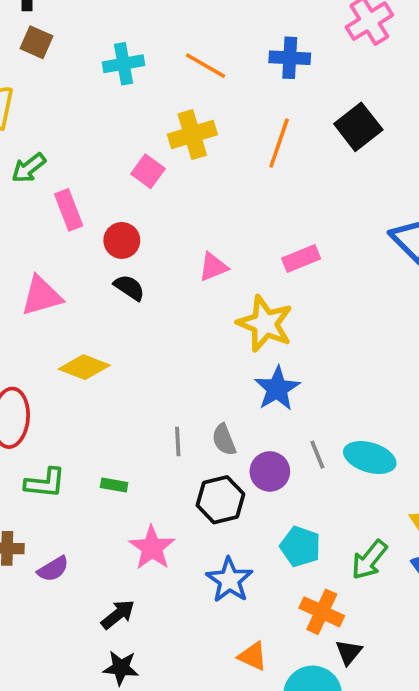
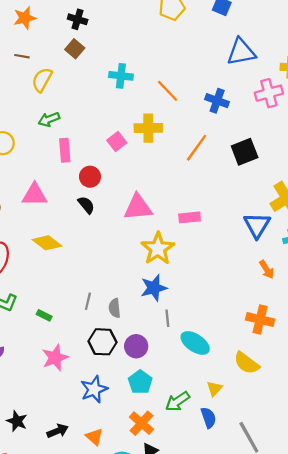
pink triangle: (213, 267) -> (138, 207), size x1.6
gray line: (317, 455) -> (167, 318), moved
purple circle: (270, 471) -> (136, 346), moved
black arrow: (118, 614) -> (58, 431), moved

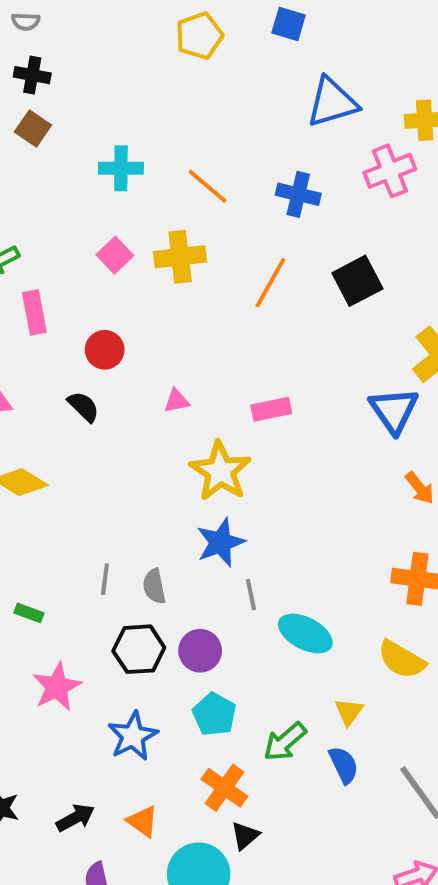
pink square: (117, 142) -> (115, 255), moved
red circle: (90, 177) -> (105, 350), moved
pink triangle: (138, 207) -> (177, 401), size x0.5

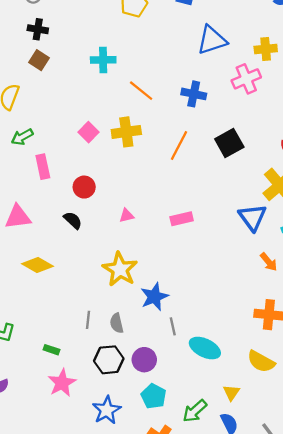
cyan cross: (121, 168) -> (103, 60), moved
yellow star: (220, 471) -> (120, 269), moved
green rectangle: (29, 613) -> (51, 350), moved

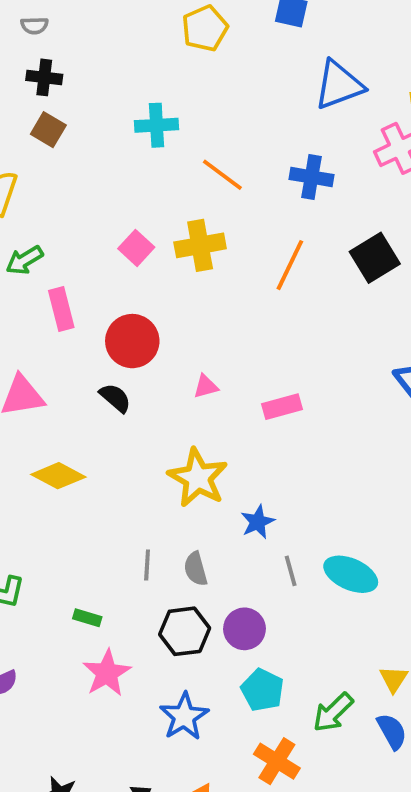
red circle: (84, 187) -> (132, 341), size x1.4
pink rectangle: (182, 219) -> (282, 407), moved
blue star: (154, 297) -> (258, 522), size x0.7
cyan ellipse: (205, 348) -> (351, 574), moved

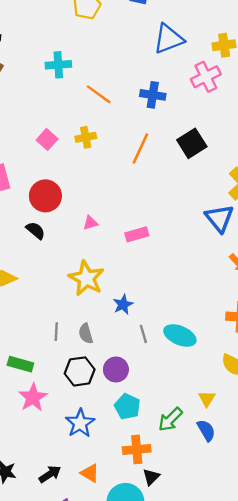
yellow cross: (200, 245) -> (86, 137), size x0.7
green rectangle: (87, 618) -> (20, 364), size x1.5
orange cross: (277, 761) -> (137, 449), turned -36

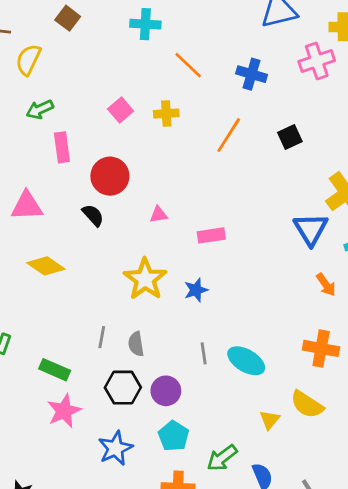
black square: (192, 143) -> (290, 137), size x0.7
blue star: (123, 304) -> (196, 290), moved
yellow triangle: (207, 399) -> (270, 420), moved

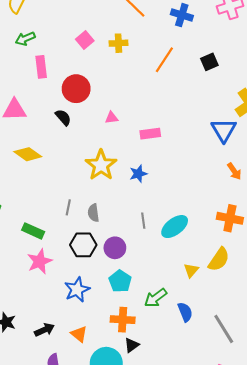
cyan ellipse: (246, 361) -> (175, 227), turned -68
yellow semicircle: (307, 404) -> (219, 259), turned -90

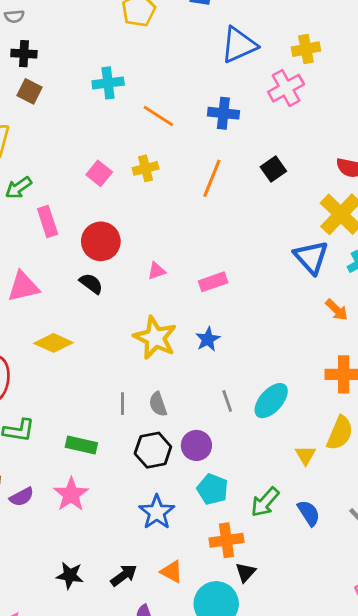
pink star: (40, 261) -> (71, 494), moved

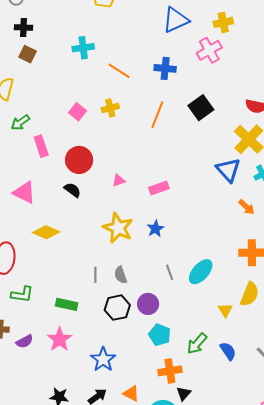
black square: (273, 169) -> (201, 108), size x1.4
pink triangle: (23, 287) -> (24, 192), turned 40
blue star: (157, 512) -> (103, 359), moved

